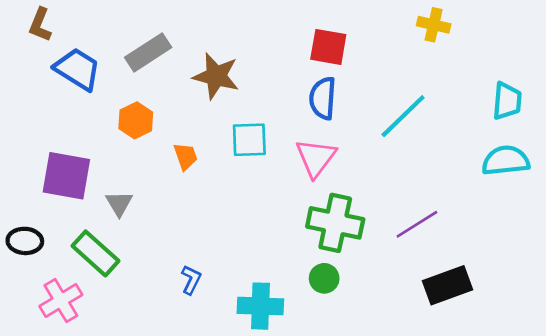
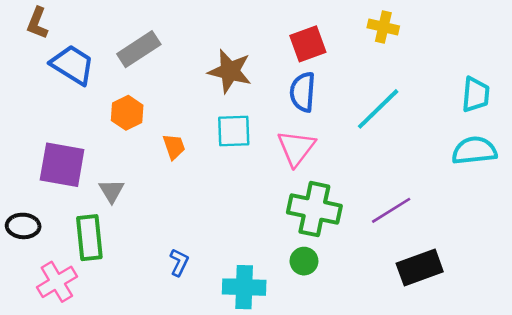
yellow cross: (434, 25) -> (383, 27), moved
red square: (328, 47) -> (308, 44), turned -30
brown star: (216, 76) -> (230, 71), moved
green rectangle: (96, 253) -> (89, 238), turned 42

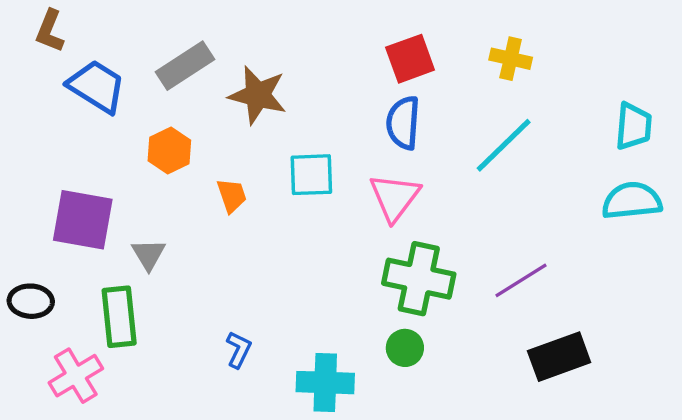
yellow cross: (383, 27) -> (511, 59), moved
brown star: (230, 71) -> (258, 95), moved

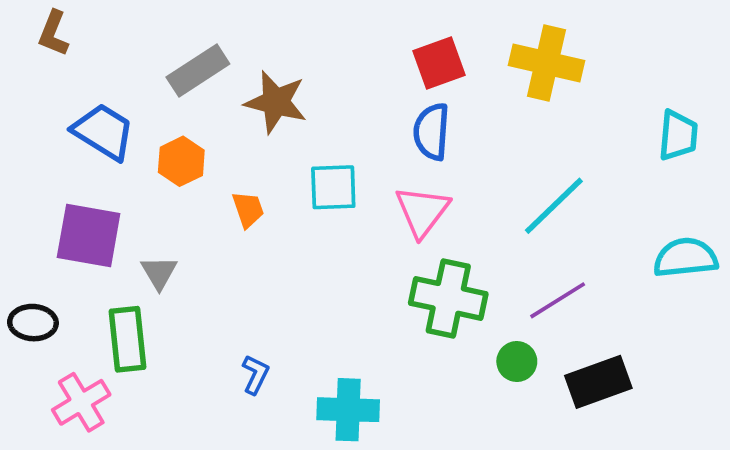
yellow cross: (511, 59) -> (546, 63), size x1.6
blue trapezoid: (97, 86) -> (103, 132), moved
cyan line: (504, 145) -> (554, 206), moved
cyan semicircle: (632, 201) -> (686, 258), moved
green circle: (405, 348) -> (517, 361), moved

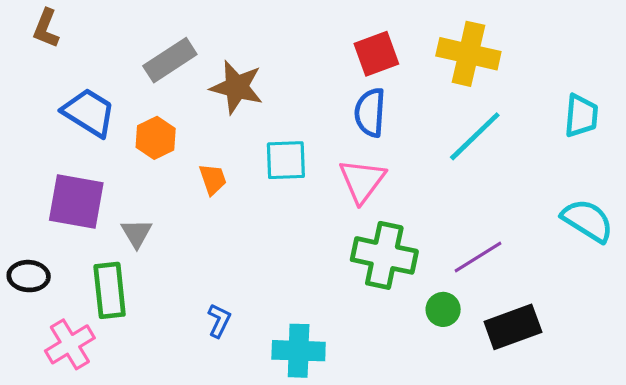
cyan line: (554, 206) -> (475, 136), moved
cyan semicircle: (686, 258) -> (588, 220), turned 38

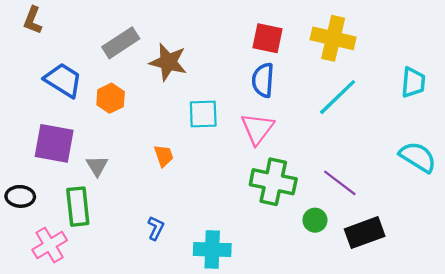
red square: (376, 54) -> (268, 38), turned 32
orange trapezoid: (213, 179) -> (164, 156), moved
purple line: (478, 257) -> (340, 183), turned 69

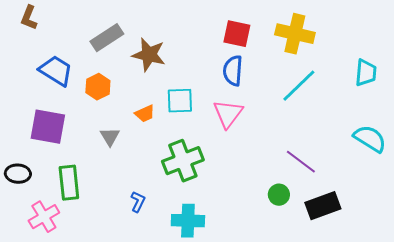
orange trapezoid: (164, 156) -> (145, 114), moved, turned 85
gray triangle: (97, 166) -> (110, 137), moved
green cross: (273, 182) -> (183, 161), moved, turned -33

